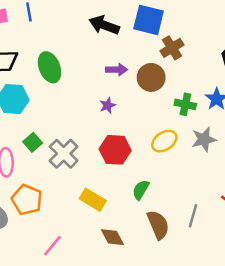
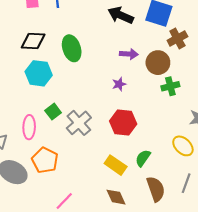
green cross: (185, 104) -> (170, 86), moved, turned -30
yellow ellipse: (164, 141) -> (183, 146), moved, turned 75
yellow rectangle: (93, 200) -> (116, 165), moved

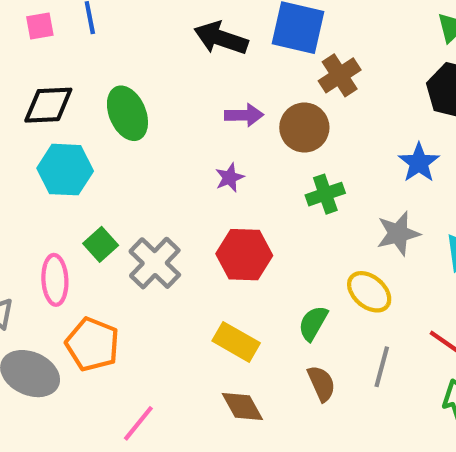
green cross: (170, 86) -> (325, 194), moved
green semicircle: (143, 158) -> (313, 323), moved
brown semicircle: (156, 189) -> (321, 383), size x0.7

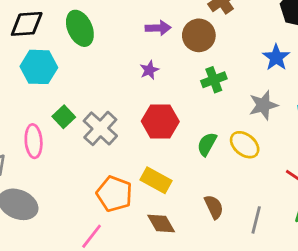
green semicircle: (313, 323) -> (207, 144), moved
orange pentagon: (92, 344) -> (114, 194), moved
gray line: (382, 367) -> (256, 220), moved

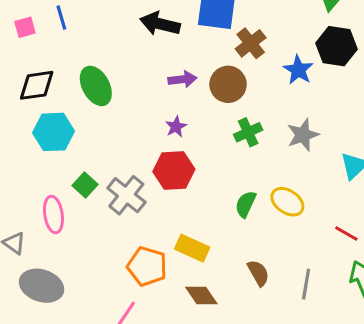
blue star: (276, 57) -> (298, 70), moved
gray star: (263, 105) -> (303, 135), moved
red hexagon: (160, 121) -> (174, 170), moved

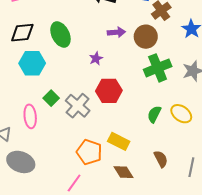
purple star: (176, 127) -> (96, 58), moved
green cross: (248, 132) -> (158, 68), size x1.5

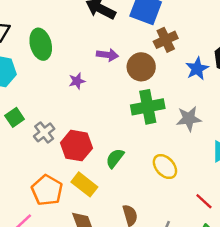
red hexagon: (109, 91) -> (76, 146), moved
gray cross: (78, 106) -> (44, 132), size x0.7
green semicircle: (154, 114) -> (115, 158), moved

